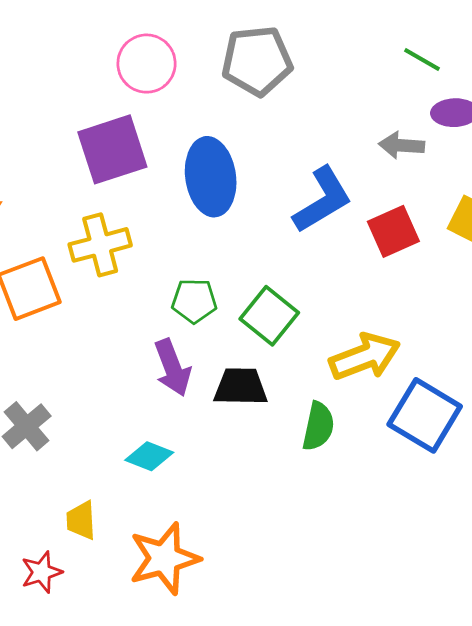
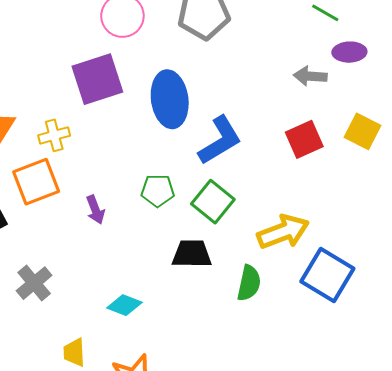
blue L-shape: (322, 200) -> (220, 140), moved
yellow cross: (100, 245) -> (54, 135), moved, size x0.7
purple arrow: (172, 368) -> (95, 210), moved, size x0.7

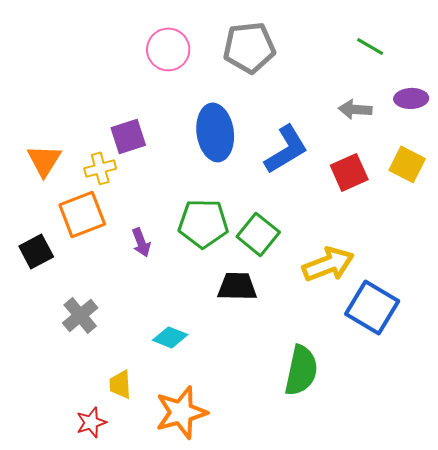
purple ellipse: (349, 52) -> (411, 98), moved
purple square: (97, 79) -> (128, 136), moved, size x0.7
blue L-shape: (220, 140) -> (286, 149), moved
green pentagon: (158, 191) -> (203, 223), size x1.5
green semicircle: (249, 283) -> (301, 370), moved, size x1.4

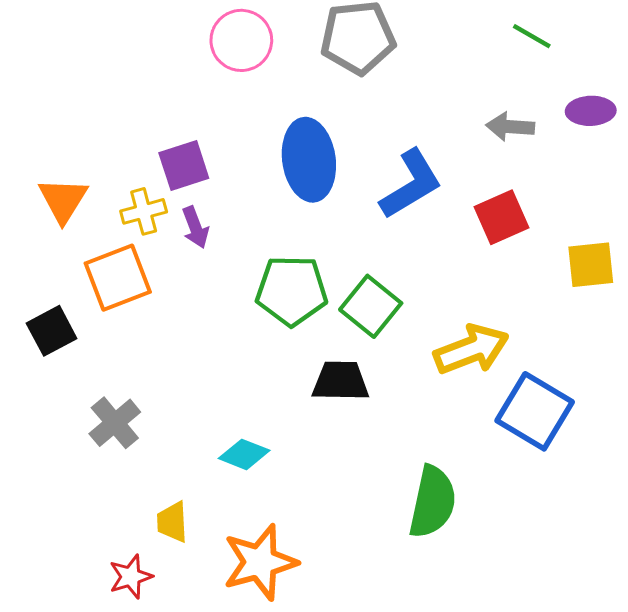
yellow square: (407, 164) -> (591, 265), moved, turned -33
purple arrow: (141, 242) -> (195, 227), moved

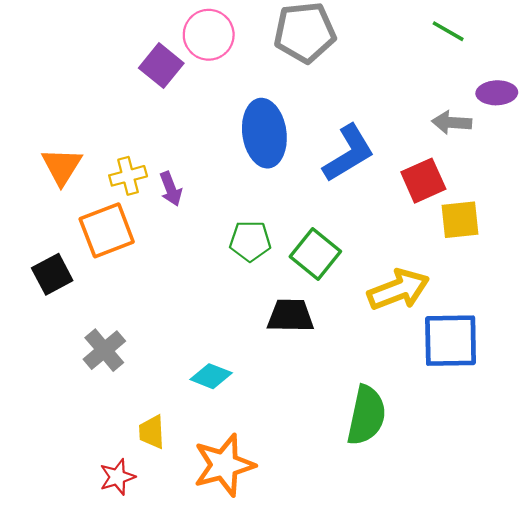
gray arrow: (510, 127) -> (452, 122), moved
purple square: (184, 165) -> (161, 66), moved, turned -33
yellow square: (591, 265) -> (460, 220), moved
green pentagon: (292, 291) -> (250, 241), size x0.7
blue square: (535, 411) -> (451, 341), turned -32

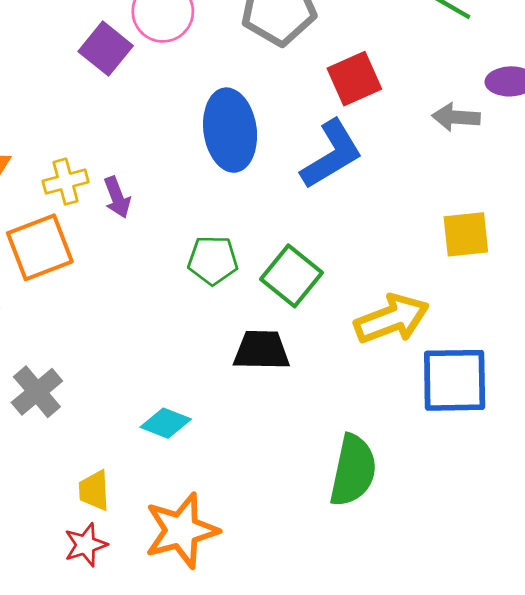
red square: (423, 181) -> (354, 79), moved
red star: (117, 477) -> (86, 545), moved

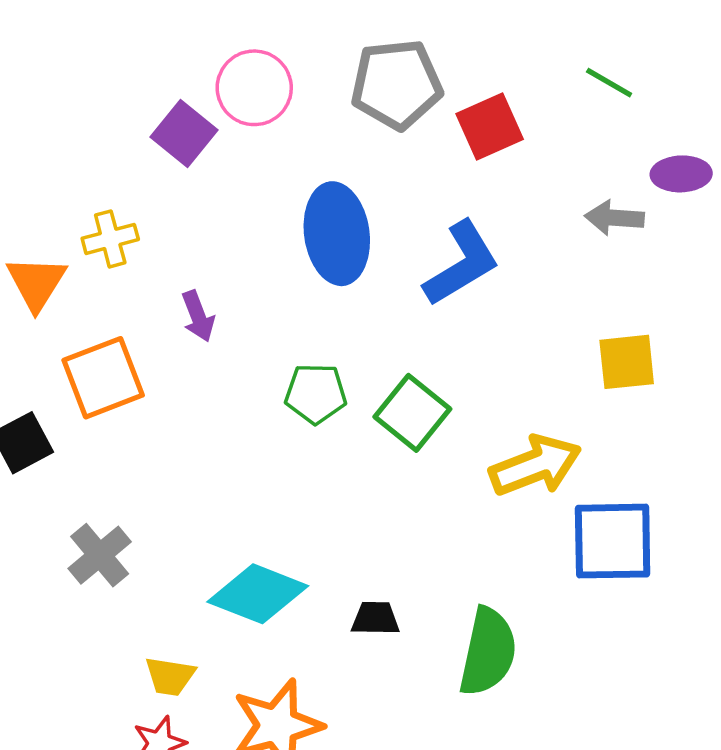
red square: (354, 79) -> (490, 126), moved
yellow cross: (66, 182) -> (110, 239), moved
black trapezoid: (261, 350) -> (375, 618), moved, size x0.7
cyan diamond: (166, 423) -> (258, 594), size x1.6
yellow trapezoid: (94, 490) -> (170, 676), turned -78

